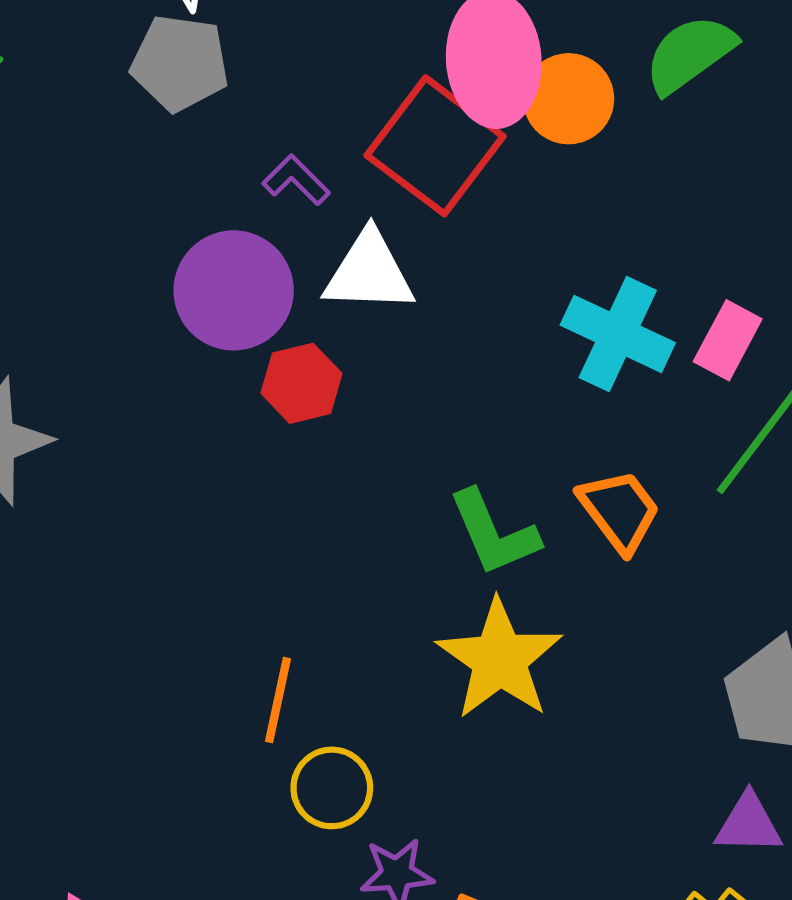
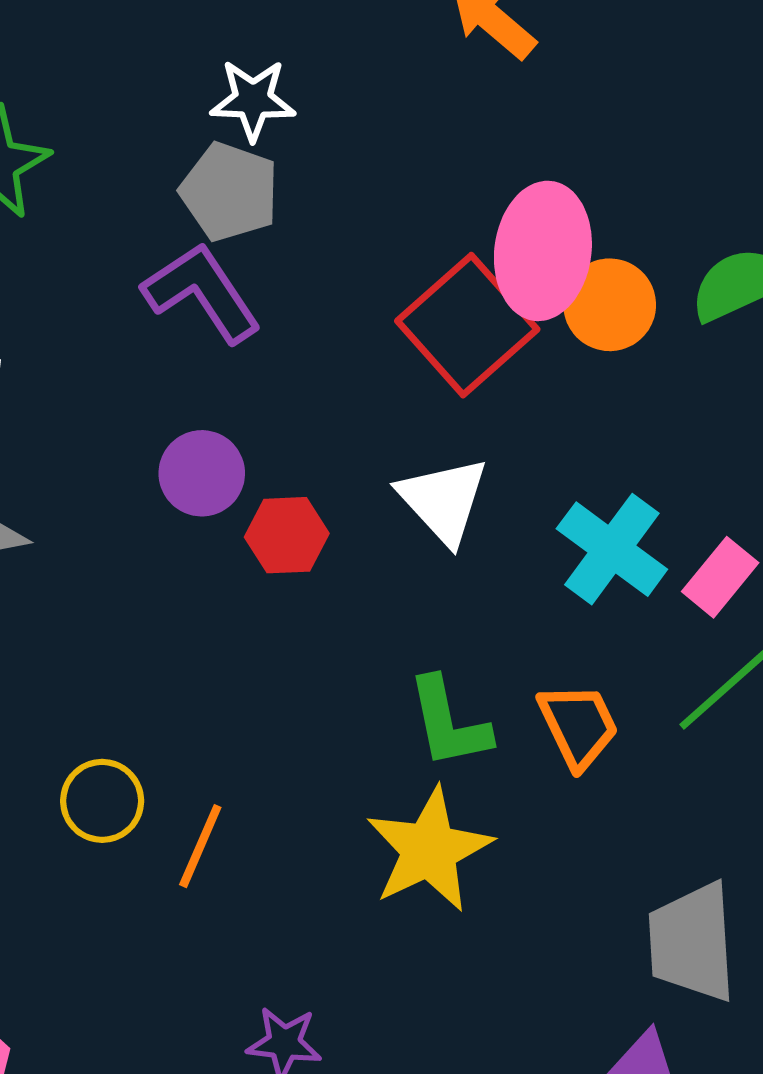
purple L-shape: (296, 180) -> (202, 293), moved, size x1.8
white triangle: (369, 272) -> (443, 500), moved, turned 34
purple circle: (234, 290) -> (202, 473), moved, size x0.7
yellow circle: (332, 788) -> (102, 801), moved

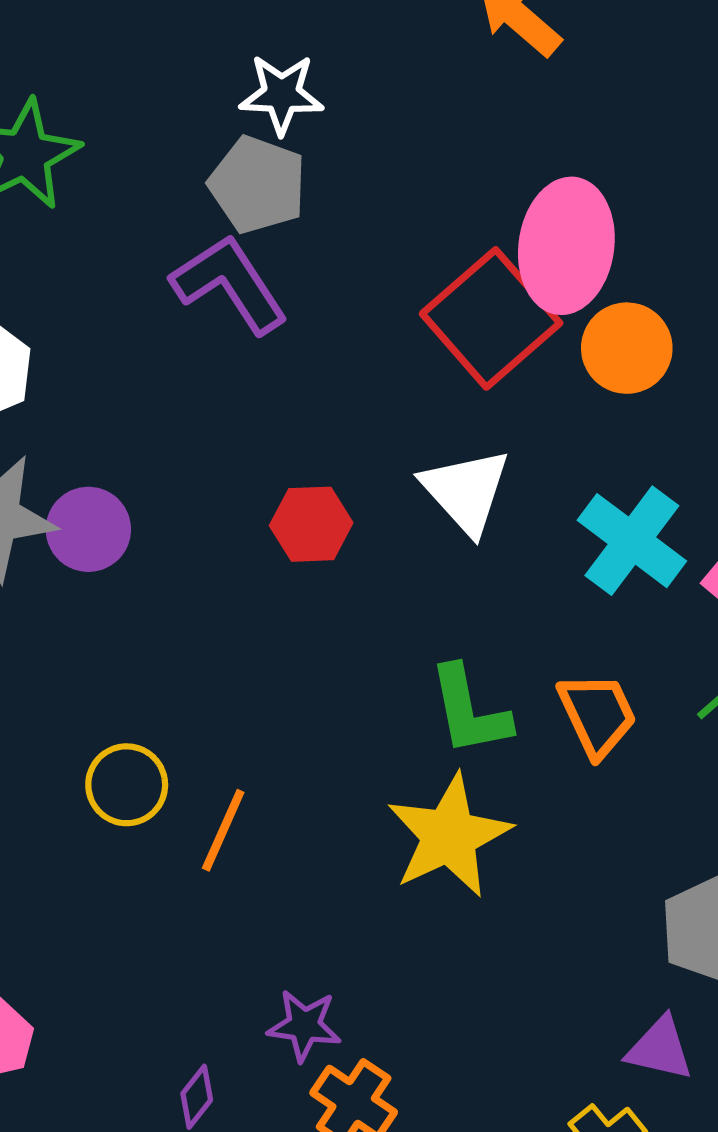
orange circle: (610, 305) -> (627, 348), moved
purple circle: (202, 473) -> (88, 529), moved

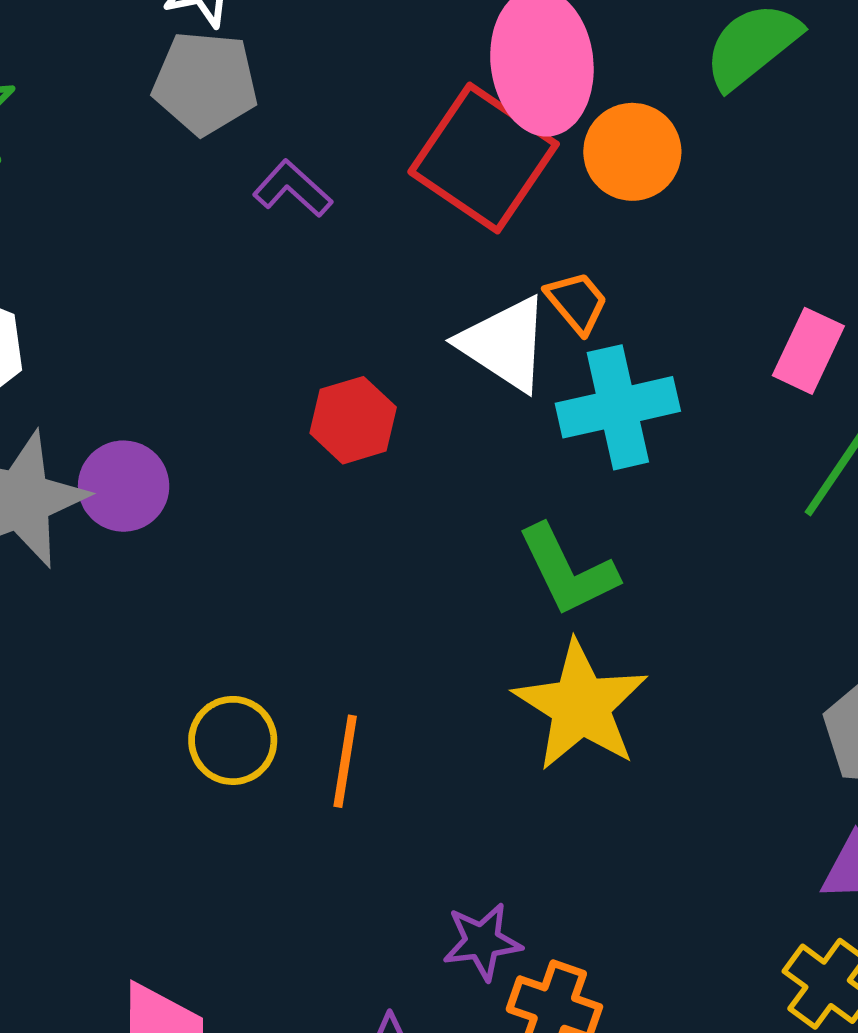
purple L-shape: (230, 284) -> (292, 189), moved, size x0.6
cyan cross: (632, 541) -> (618, 407), moved, turned -35
orange trapezoid: (597, 714) -> (577, 302), moved, size x0.7

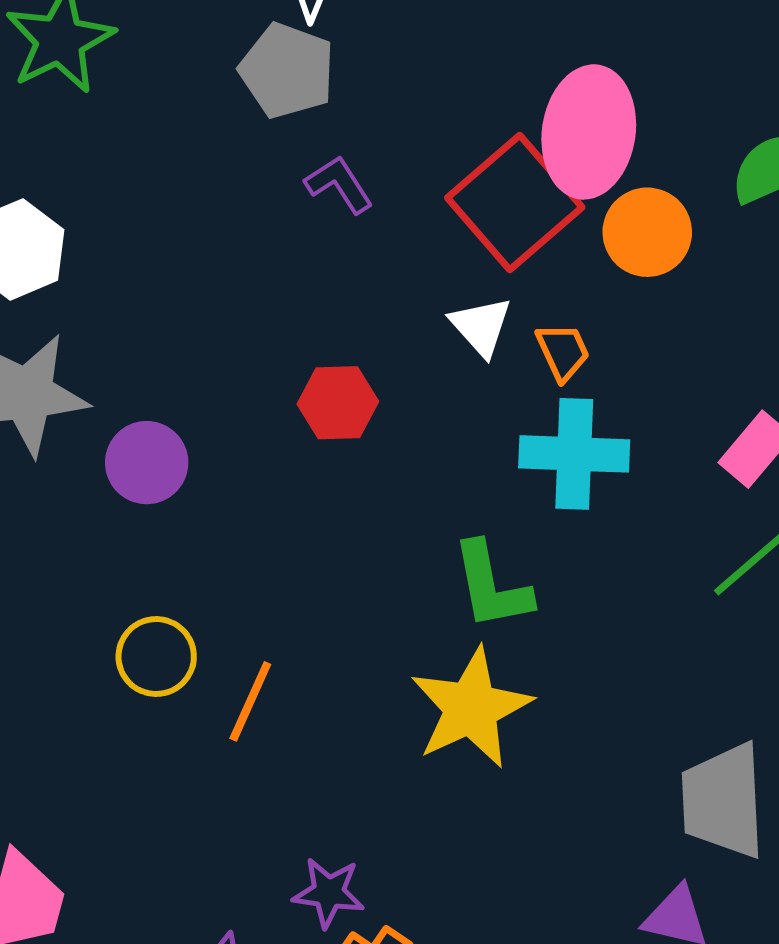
white triangle: (504, 344) -> (481, 326), moved, size x0.7
purple circle: (124, 486) -> (147, 463), moved

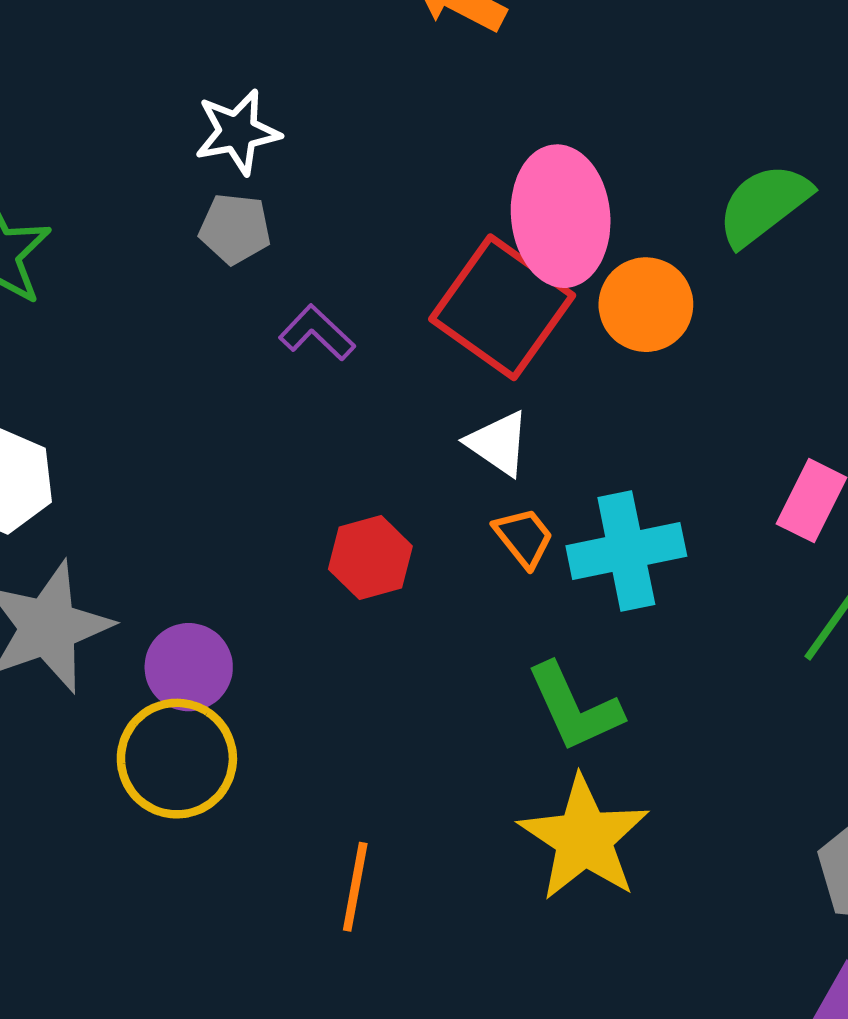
gray pentagon: (287, 71) -> (235, 229), size x0.7
orange trapezoid: (563, 352) -> (524, 537), moved
yellow circle: (156, 657) -> (177, 759), moved, size x1.4

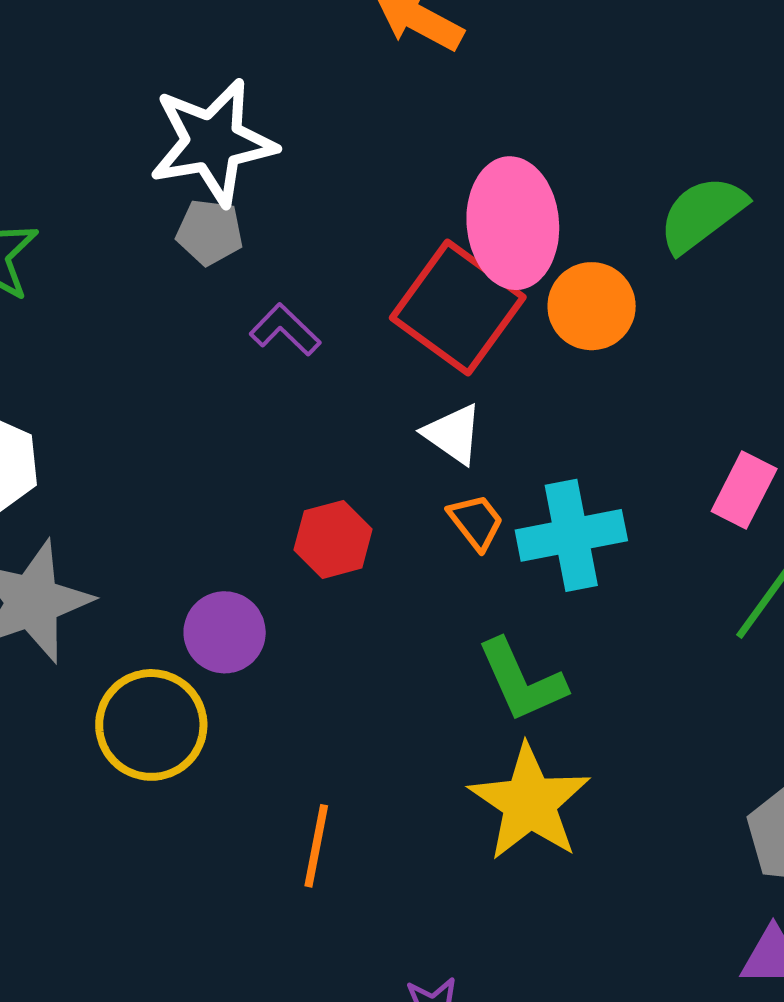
white star: (237, 132) -> (213, 142), size x1.6
purple circle: (189, 667) -> (225, 632), moved

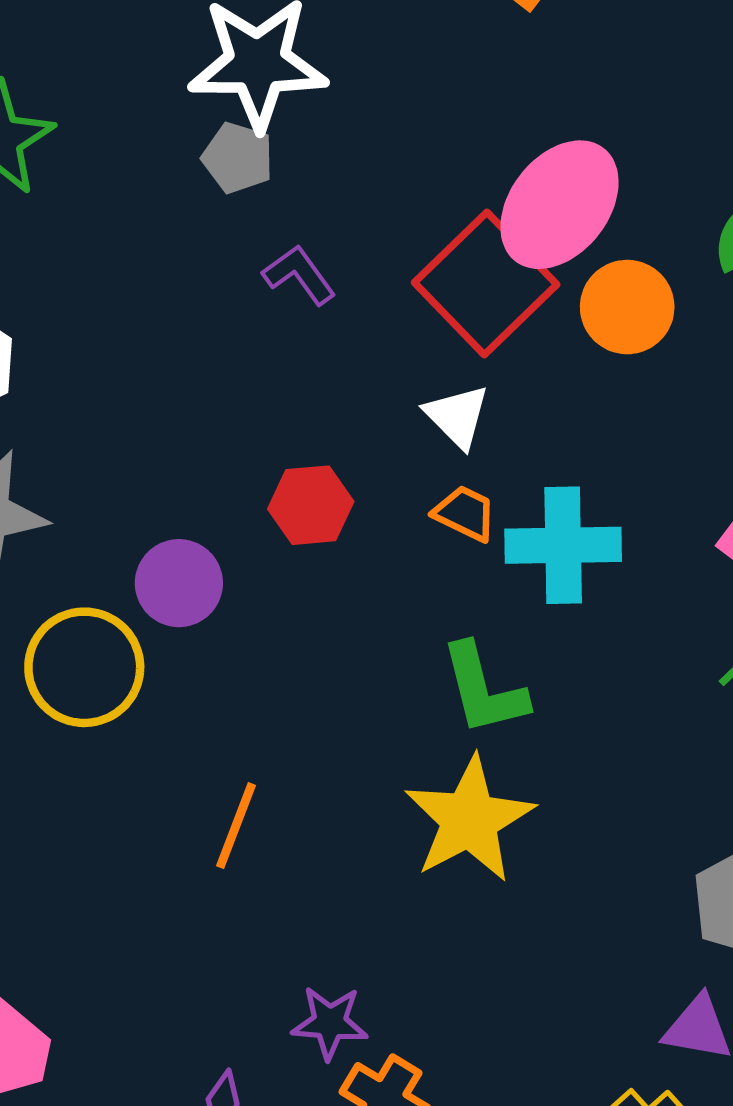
pink ellipse: (513, 223) -> (559, 205), turned 33
orange trapezoid: (476, 522) -> (465, 513), turned -36

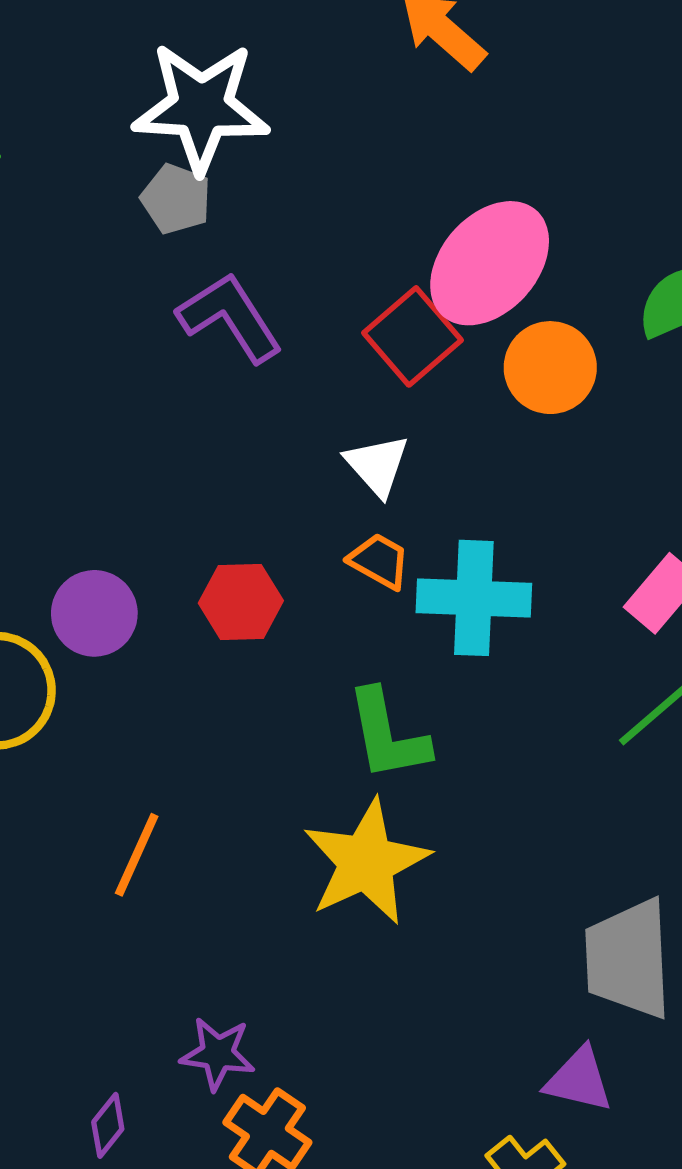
purple L-shape: (299, 275) -> (230, 317), size x1.5
red square: (486, 283) -> (413, 336), size x0.7
red hexagon: (311, 505) -> (241, 602), moved

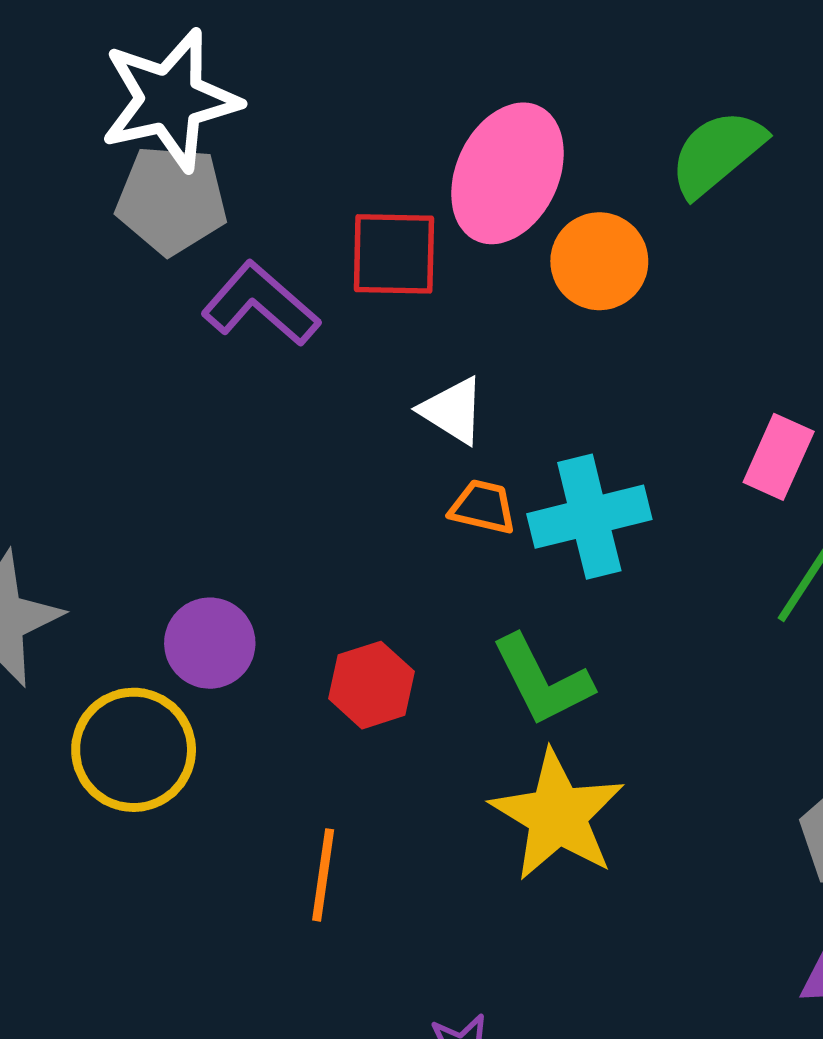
gray pentagon: (176, 199) -> (172, 200), size x1.5
red square: (413, 336) -> (394, 254), moved, turned -32
red hexagon: (241, 602) -> (372, 685), moved

